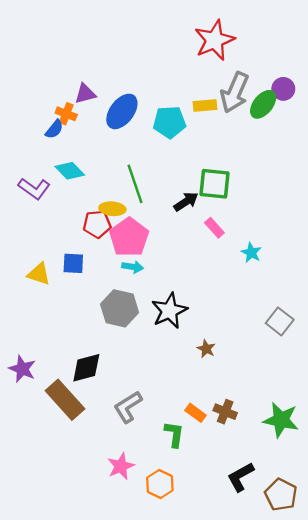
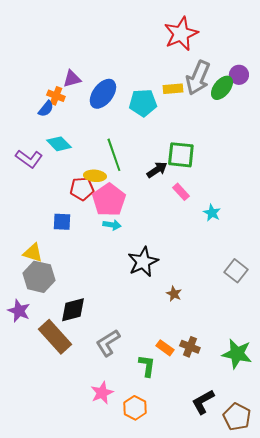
yellow triangle: (39, 274) -> (33, 253), moved
gray hexagon: (120, 308) -> (39, 277), moved

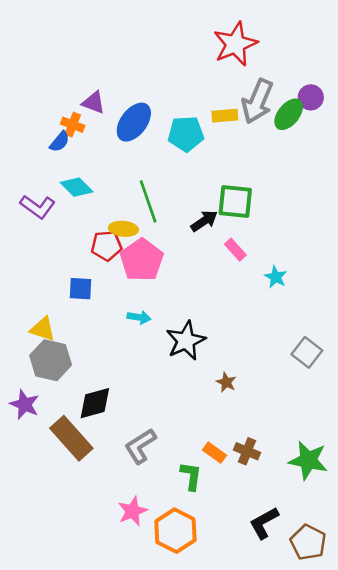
purple triangle: (72, 79) -> (94, 103), turned 36
cyan arrow: (112, 225) -> (139, 317), moved
orange hexagon: (135, 408) -> (175, 531), size x1.4

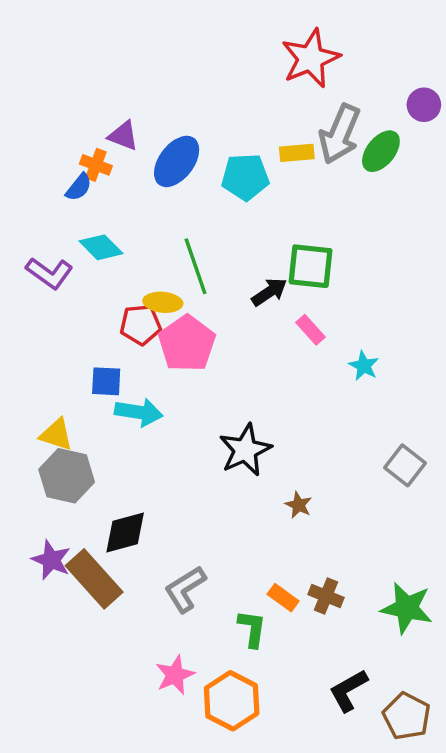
purple circle: (311, 97) -> (424, 105), moved
cyan arrow: (139, 317) -> (139, 412), moved, size x1.5
purple star: (25, 404) -> (51, 560), moved

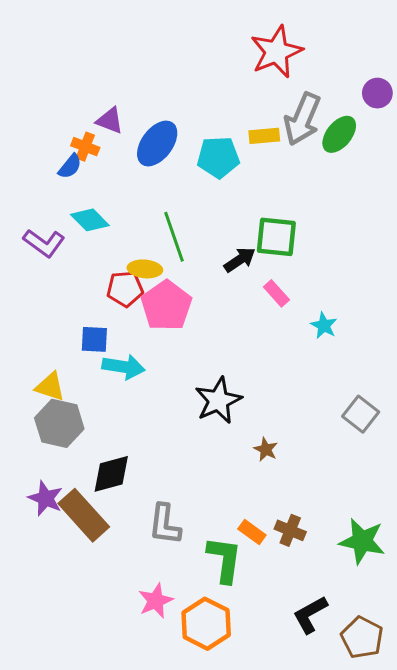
gray L-shape: (185, 589) -> (165, 524), turned -51
green L-shape: (252, 629) -> (224, 560), size x1.4

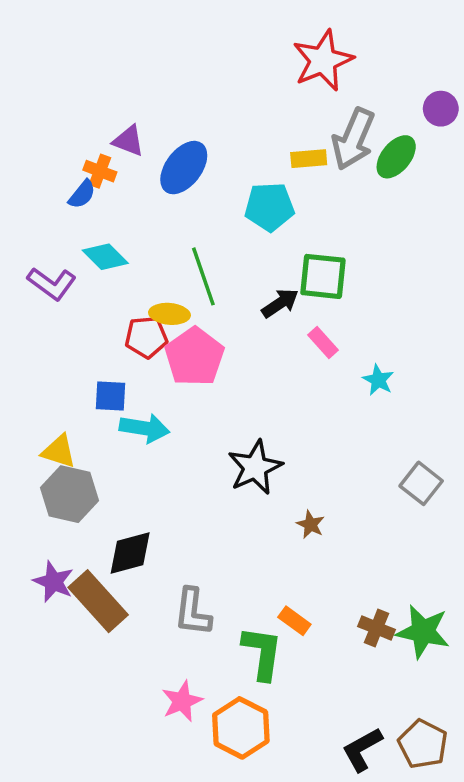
cyan pentagon: (218, 157) -> (269, 207), moved
brown cross: (290, 530) -> (377, 628), moved
black L-shape: (310, 615) -> (362, 749), moved

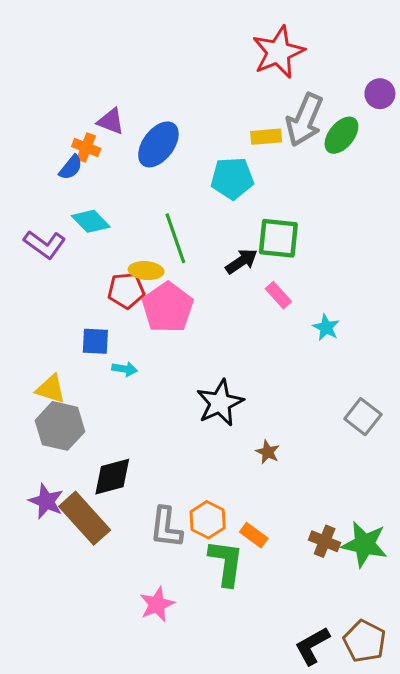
cyan arrow: (144, 428) -> (125, 369), size x0.6
orange hexagon: (241, 728) -> (208, 520), moved, size x0.7

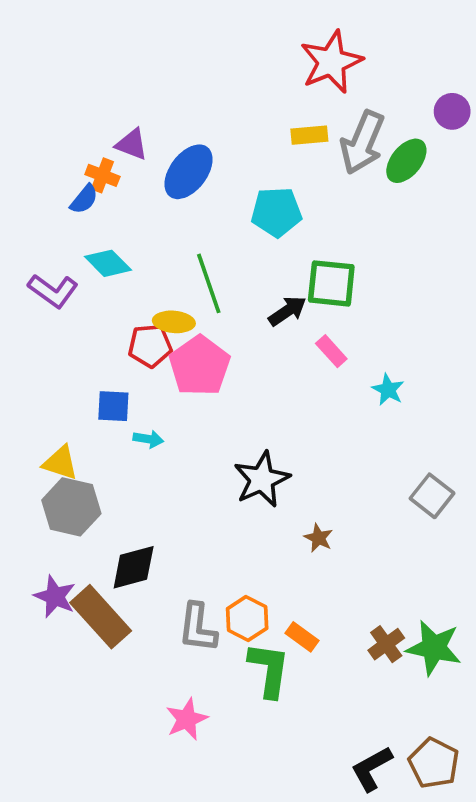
yellow rectangle: (266, 137) -> (309, 135), moved
brown cross: (325, 541) -> (386, 644), turned 32

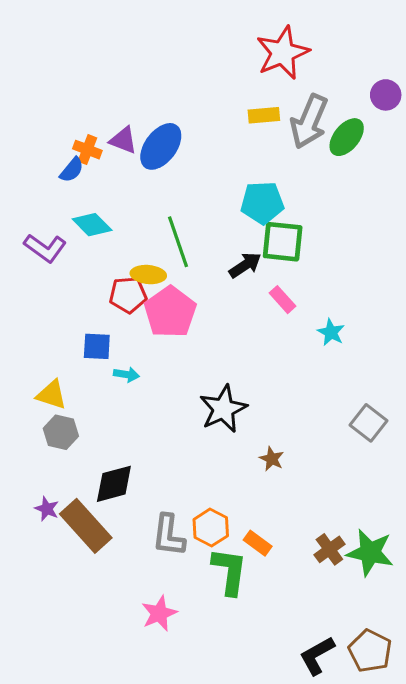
purple triangle: (132, 144) -> (123, 140), moved
cyan pentagon: (276, 212) -> (262, 203), moved
gray hexagon: (71, 507) -> (61, 432), size x0.7
purple star: (55, 597) -> (47, 509), size x0.7

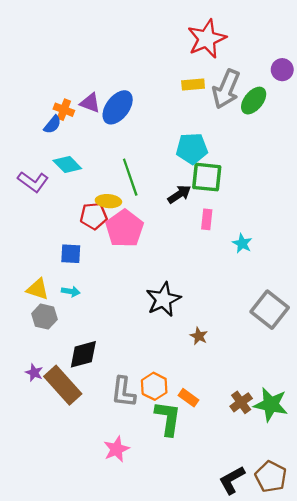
pink rectangle: (283, 300) -> (207, 219), turned 48
cyan arrow: (126, 374) -> (71, 291), moved
gray square: (368, 423) -> (270, 310), size x1.4

